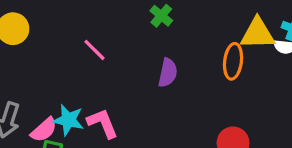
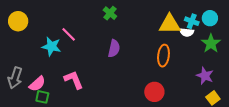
orange ellipse: (233, 61) -> (163, 56), moved
cyan star: (68, 120) -> (51, 46), moved

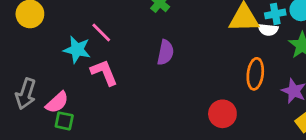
cyan cross: (192, 21) -> (275, 14), turned -32
orange ellipse: (163, 56) -> (255, 74), moved
pink L-shape: (74, 80) -> (104, 72), moved

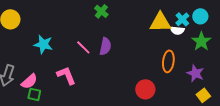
cyan cross: (275, 14) -> (182, 19), turned -32
pink line: (101, 32) -> (83, 47), moved
pink L-shape: (104, 72) -> (66, 75), moved

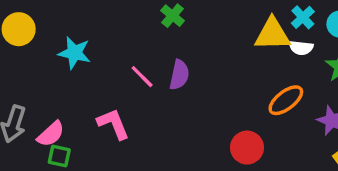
cyan cross: (182, 19) -> (303, 17), moved
cyan star: (43, 44) -> (74, 53), moved
orange ellipse: (168, 61) -> (286, 100), turned 45

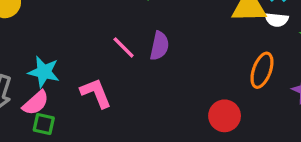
cyan star: (74, 53) -> (44, 72), moved
orange ellipse: (286, 100) -> (262, 70), turned -32

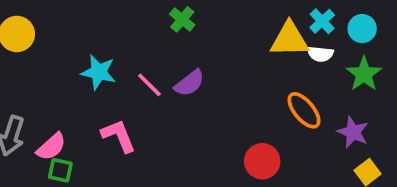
purple semicircle: (159, 46) -> (189, 83), turned 40
orange ellipse: (262, 70) -> (304, 110), turned -60
cyan star: (44, 72) -> (99, 72), moved

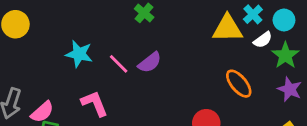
white semicircle: (320, 54) -> (263, 40), moved, turned -42
purple star: (353, 132) -> (290, 89), moved

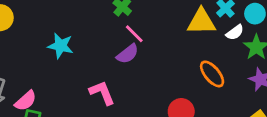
pink line: (119, 64) -> (134, 34), moved
pink L-shape: (95, 103) -> (102, 93), moved

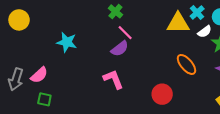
pink L-shape: (102, 93) -> (113, 79), moved
pink semicircle: (26, 101) -> (39, 75), moved

